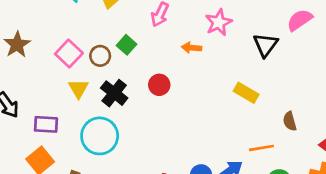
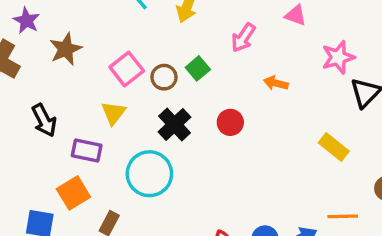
pink star: (219, 22) -> (338, 57), moved
yellow triangle: (78, 89) -> (113, 113), moved

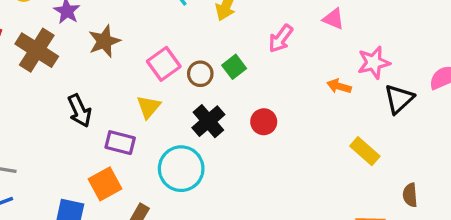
orange arrow: (276, 83) -> (339, 86), moved

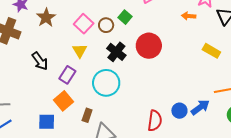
red circle: (264, 122) -> (149, 46), size x1.6
purple rectangle: (120, 143) -> (67, 75), turned -60

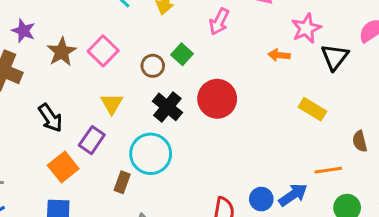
pink square: (84, 24) -> (103, 51), moved
orange square: (63, 101) -> (63, 167), moved
brown rectangle: (87, 115) -> (122, 182), moved

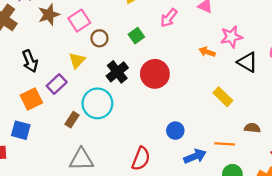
black triangle: (335, 57) -> (247, 62), turned -50
brown circle: (153, 66) -> (99, 38), moved
brown semicircle: (360, 141) -> (252, 128), turned 98
blue circle: (261, 199) -> (175, 131), moved

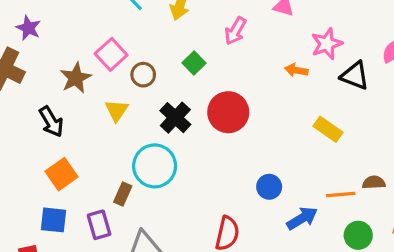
brown star: (49, 15) -> (76, 78), moved
purple rectangle: (57, 84) -> (99, 225), moved, turned -54
brown semicircle: (252, 128) -> (374, 182), moved

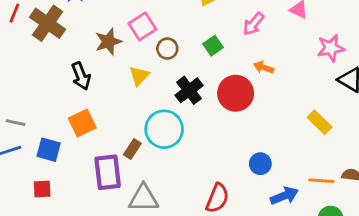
orange arrow: (296, 70) -> (264, 67), moved
blue square: (53, 220) -> (49, 150), moved
purple rectangle: (99, 225) -> (108, 172), size x1.4

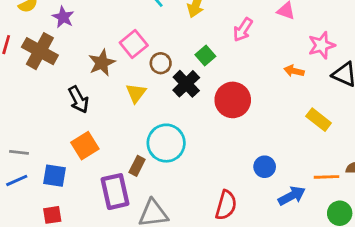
orange arrow: (264, 67) -> (294, 71), moved
black cross: (189, 90) -> (186, 84), moved

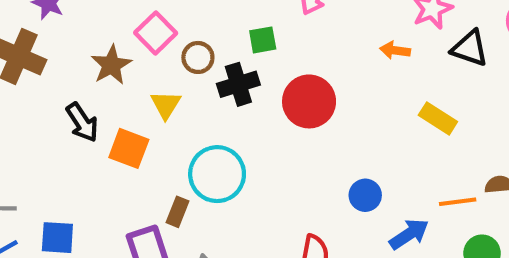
green square: (205, 56) -> (263, 40), turned 36
black cross: (186, 84) -> (238, 84), turned 32
orange square: (85, 146) -> (129, 148), moved, turned -32

